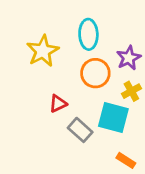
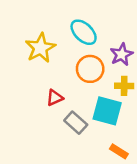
cyan ellipse: (88, 34) -> (84, 32), turned -44
yellow cross: (131, 91) -> (124, 86), turned 30

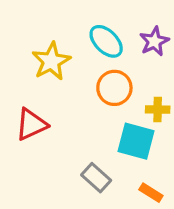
purple star: (122, 54) -> (154, 41), moved
red triangle: (55, 98) -> (31, 124), moved, size x1.5
gray rectangle: (76, 123) -> (96, 178), moved

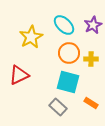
yellow cross: (158, 109) -> (91, 59), moved
cyan square: (136, 141) -> (68, 82), moved
orange rectangle: (151, 193) -> (91, 103), moved

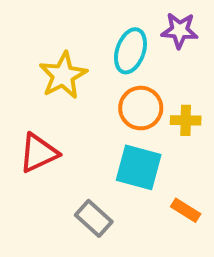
cyan ellipse: (64, 25) -> (131, 51), turned 65
purple star: (93, 25) -> (180, 30), moved, turned 30
gray rectangle: (58, 107) -> (94, 218), moved

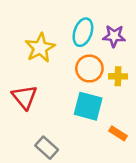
purple star: (180, 30) -> (114, 36), moved
red triangle: (39, 153) -> (25, 97), turned -44
gray rectangle: (94, 218) -> (47, 148), moved

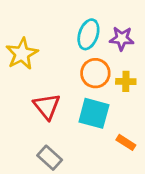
yellow star: (40, 48) -> (22, 54), moved
red triangle: (25, 97) -> (47, 106), moved

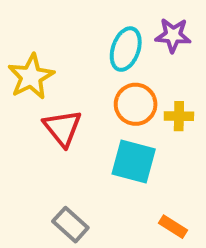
purple star: (122, 38) -> (173, 35), moved
red triangle: (47, 106) -> (63, 128), moved
orange rectangle: (126, 142) -> (173, 227), moved

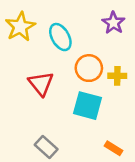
purple star: (173, 35) -> (113, 23), turned 30
cyan ellipse: (126, 49) -> (60, 37), moved, turned -48
yellow star: (31, 77) -> (20, 27), moved

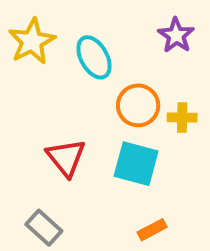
red triangle: (41, 84) -> (66, 158), moved
gray rectangle: (46, 147) -> (44, 228), moved
orange rectangle: (113, 148) -> (152, 230), moved, turned -60

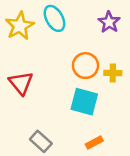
cyan ellipse: (94, 57) -> (54, 18), moved
red triangle: (66, 158) -> (21, 83), moved
gray rectangle: (44, 228) -> (41, 141), moved

